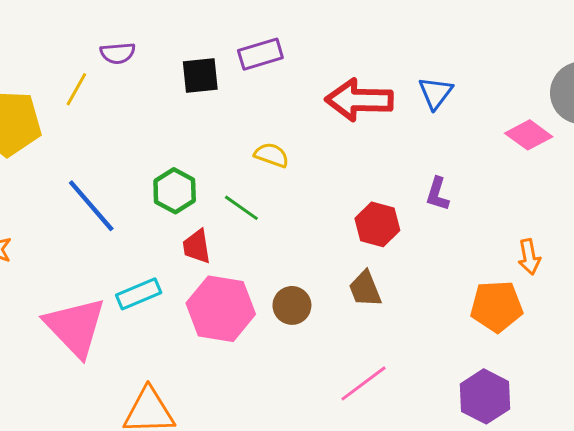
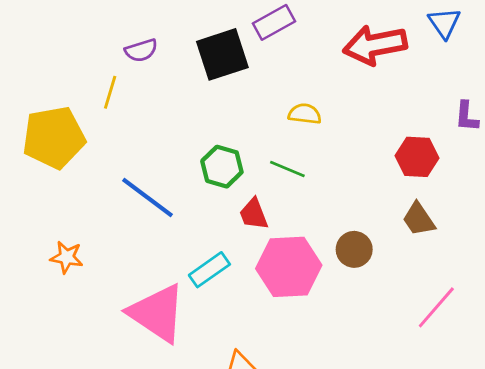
black square: (200, 76) -> (222, 54), size x1.4

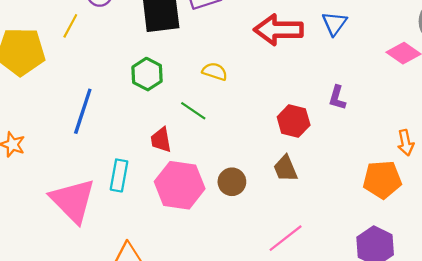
green hexagon: (222, 167) -> (147, 74), moved
blue line: (148, 197) -> (83, 111), turned 60
cyan rectangle: (209, 270) -> (119, 175), turned -56

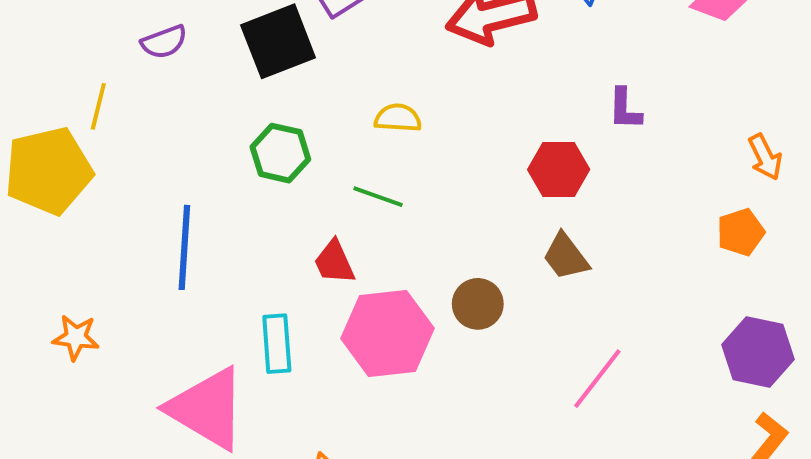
yellow line: (70, 26) -> (98, 106), moved
orange pentagon: (382, 180) -> (741, 232), size x0.7

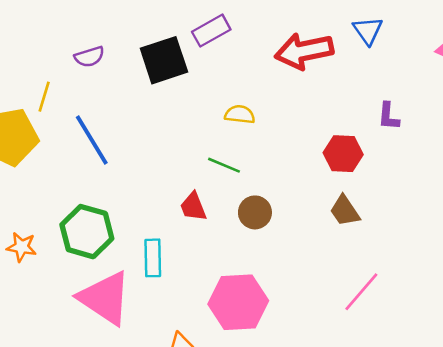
green hexagon: (280, 153) -> (87, 232), moved, size x1.4
blue line: (184, 247) -> (92, 140), moved, turned -38
brown circle: (478, 304) -> (255, 212), moved
pink hexagon: (388, 333) -> (238, 302), moved

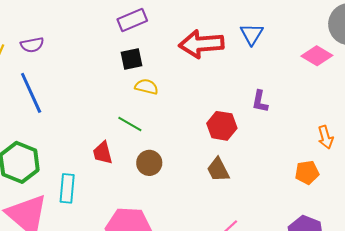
purple semicircle: (89, 57) -> (32, 45), moved
black square: (164, 60) -> (132, 59), moved, size x0.6

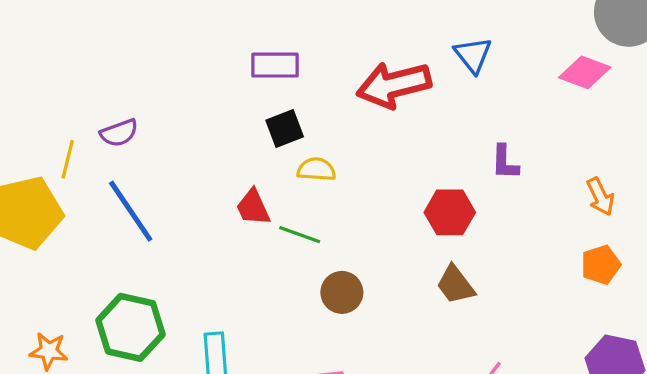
purple rectangle: (132, 20) -> (275, 65), turned 32
orange arrow: (325, 137) -> (600, 197), moved
red trapezoid: (103, 153) -> (253, 207), moved

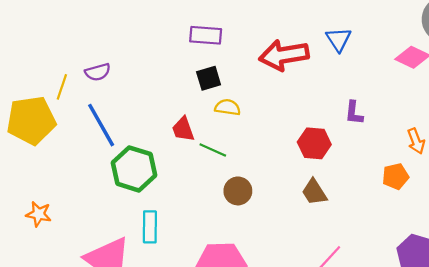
orange pentagon: (601, 265) -> (395, 176), moved
green hexagon: (130, 327) -> (134, 169), moved

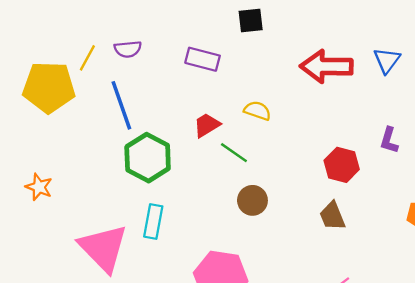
purple rectangle: (206, 35) -> (203, 59), moved
black square: (209, 78) -> (251, 20), moved
red trapezoid: (183, 129) -> (207, 125), turned 68

